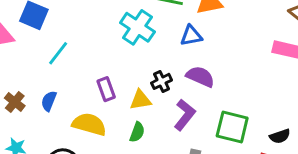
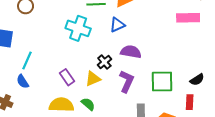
blue semicircle: (49, 101) -> (23, 81), moved, turned -40
green semicircle: (137, 132) -> (88, 104), moved, turned -56

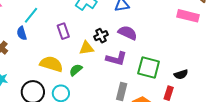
purple rectangle: (67, 77) -> (63, 31), moved
purple L-shape: (127, 81) -> (116, 59), turned 65
green semicircle: (88, 104) -> (76, 70), turned -96

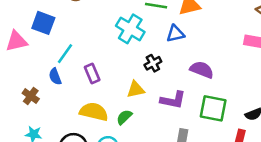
purple rectangle: (63, 31) -> (92, 74), moved
purple semicircle: (128, 33) -> (202, 70), moved
black cross: (101, 36) -> (153, 63), moved

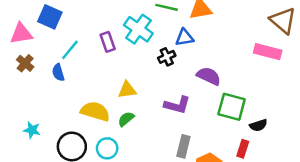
black cross: (153, 63) -> (167, 57), moved
purple rectangle: (92, 74) -> (108, 42), moved
yellow triangle: (136, 89) -> (127, 90), moved
brown cross: (31, 96) -> (25, 63), moved
green square: (213, 108) -> (232, 107), moved

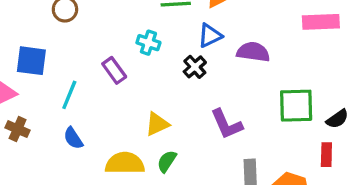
cyan cross: (138, 29) -> (148, 43), size x0.6
blue semicircle: (58, 72) -> (73, 138), moved
purple semicircle: (209, 76) -> (253, 52), moved
purple L-shape: (177, 105) -> (227, 124), turned 68

